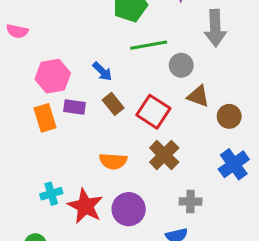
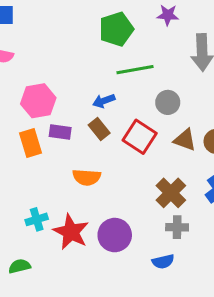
gray circle: (181, 65) -> (168, 102), moved
blue arrow: (102, 71) -> (104, 101), moved, turned 115
brown triangle: (198, 96) -> (185, 140), moved
brown cross: (164, 155) -> (171, 193), moved
orange semicircle: (113, 161) -> (87, 177), moved

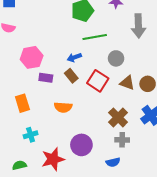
orange rectangle: (30, 143) -> (22, 103), moved
red star: (71, 232) -> (53, 159), moved, turned 30

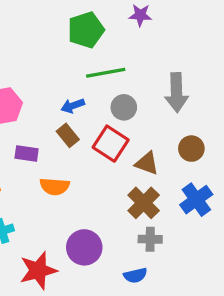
gray arrow: (138, 26) -> (177, 93), moved
gray circle: (116, 58) -> (124, 107), moved
purple rectangle: (46, 78) -> (27, 153), moved
brown triangle: (127, 83) -> (147, 163), moved

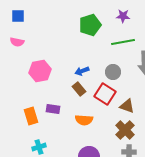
green line: (106, 73) -> (123, 42), moved
purple rectangle: (27, 153) -> (53, 109), moved
orange semicircle: (55, 186) -> (84, 120), moved

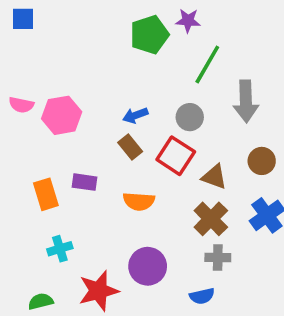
purple star: (123, 16) -> (188, 21), moved
pink semicircle: (17, 42) -> (21, 105), moved
green line: (123, 42) -> (207, 64), turned -50

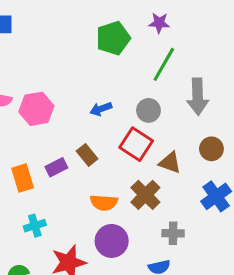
purple star: (188, 21) -> (159, 23), moved
brown rectangle: (130, 147) -> (87, 155), moved
purple rectangle: (84, 182) -> (56, 167), turned -35
orange semicircle: (139, 201) -> (104, 203), moved
brown cross: (211, 219) -> (145, 195), moved

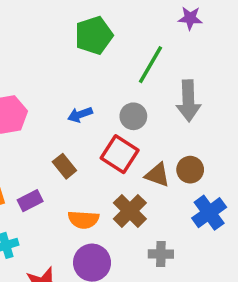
purple star: (159, 23) -> (190, 18), moved
brown circle: (211, 149) -> (190, 170), moved
purple rectangle: (56, 167) -> (30, 201), moved

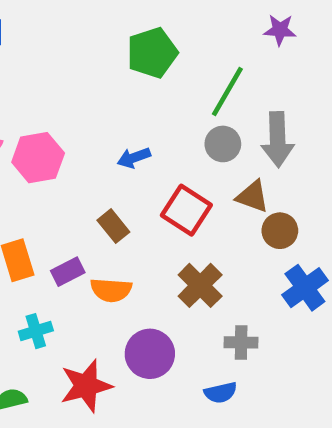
gray circle: (133, 116) -> (223, 144), moved
brown triangle: (157, 175) -> (252, 196), moved
orange semicircle: (83, 220) -> (111, 290), moved

